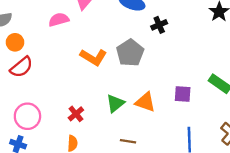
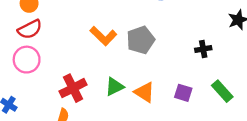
black cross: (159, 25) -> (203, 49), moved
red cross: (76, 114) -> (73, 88), size x1.6
pink circle: (27, 116) -> (27, 60), moved

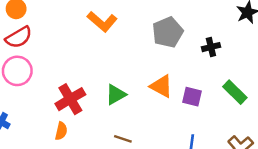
orange L-shape: (103, 36) -> (102, 22), moved
gray pentagon: (141, 40) -> (168, 32), moved
orange triangle: (144, 92) -> (161, 86), moved

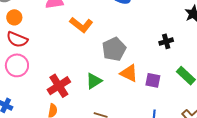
gray pentagon: (168, 32) -> (114, 49), moved
red semicircle: (19, 37) -> (17, 39), turned 55

